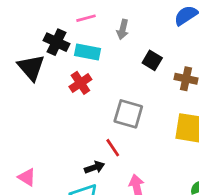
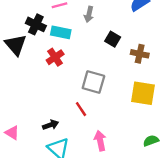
black arrow: (95, 167) -> (51, 125), moved

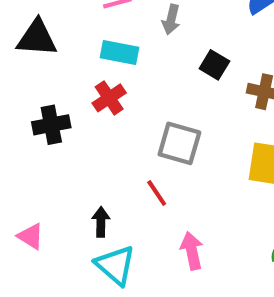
black cross: (36, 24) -> (51, 125), moved, turned -36
black triangle: (16, 45) -> (37, 38), moved, turned -45
black arrow: (51, 125) -> (101, 222), turned -70

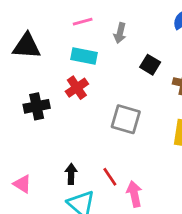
red line: (157, 193) -> (110, 177), moved

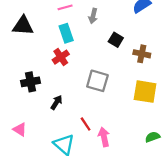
cyan rectangle: (84, 56) -> (66, 33), turned 60
black cross: (37, 106) -> (31, 82), moved
black arrow: (71, 174) -> (56, 102), moved, turned 32

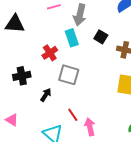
gray arrow: (93, 16) -> (80, 15), size x1.5
cyan rectangle: (66, 33) -> (72, 38), moved
gray square: (97, 81) -> (69, 75), moved

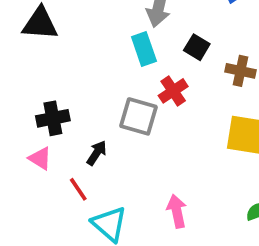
red cross: (50, 53) -> (173, 91), moved
red line: (73, 115) -> (78, 189), moved
pink triangle: (12, 120) -> (40, 158), moved

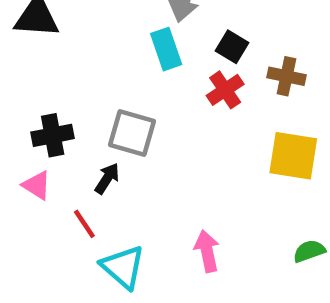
red cross: (173, 91) -> (225, 90), moved
gray square: (138, 116) -> (132, 133), moved

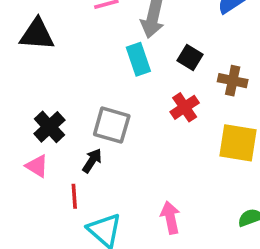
red cross: (225, 90) -> (185, 107), moved
black cross: (53, 135) -> (49, 127), turned -32
red line: (84, 224) -> (74, 196), turned 30

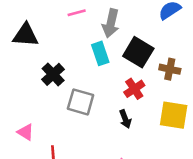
black square: (190, 57) -> (138, 52), size x1.6
black cross: (49, 127) -> (53, 74), moved
black arrow: (92, 161) -> (125, 119), moved, turned 126

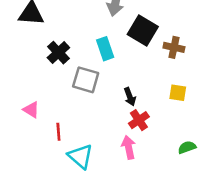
cyan rectangle: (100, 53) -> (105, 49), moved
red cross: (134, 89) -> (139, 120), moved
yellow square: (174, 115) -> (178, 93), size x0.6

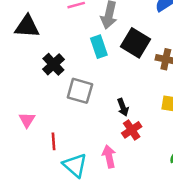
cyan rectangle: (105, 49) -> (99, 47), moved
pink triangle: (31, 110) -> (27, 120), turned 30
pink arrow: (129, 147) -> (109, 156), moved

